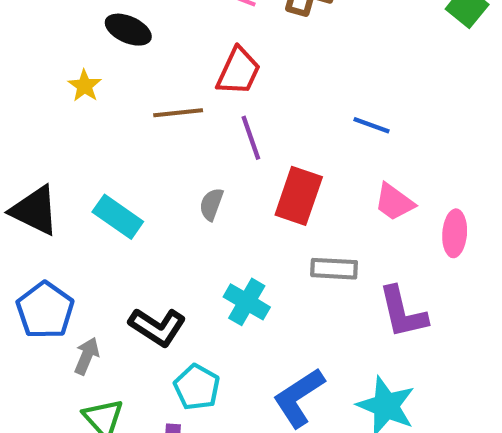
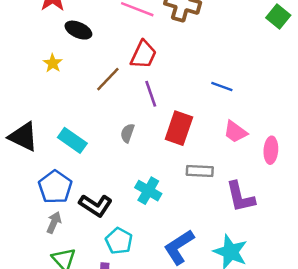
brown line: (178, 113) -> (108, 79), turned -40
blue pentagon: (45, 310) -> (55, 187), moved

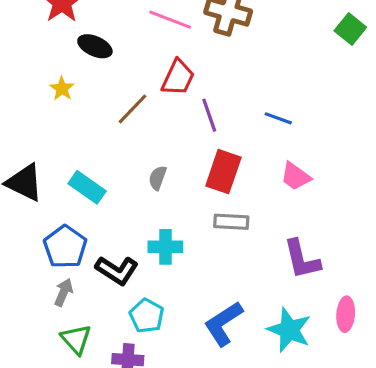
purple line: (151, 94) -> (209, 115), moved
pink ellipse: (271, 150) -> (346, 314), moved
gray rectangle: (200, 171) -> (231, 222), moved
cyan cross: (148, 191) -> (165, 247), moved, turned -30

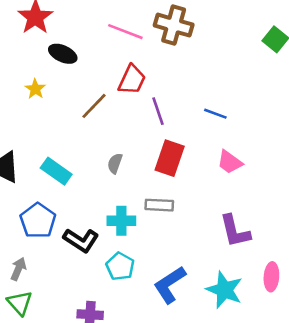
gray rectangle: (231, 222) -> (159, 205), moved
gray arrow: (64, 292) -> (18, 269), moved
cyan pentagon: (147, 316) -> (120, 266), moved
green triangle: (76, 339) -> (20, 303), moved

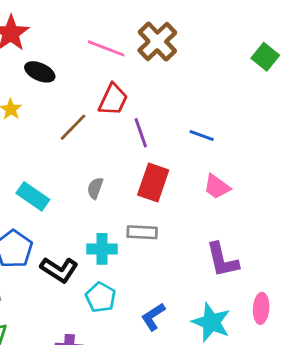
brown cross: (174, 25) -> (157, 41), turned 30
blue L-shape: (170, 285) -> (153, 317), size x0.7

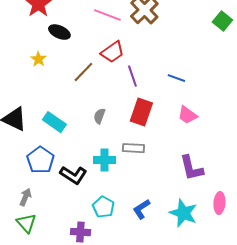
red trapezoid: (113, 100) -> (112, 52), turned 30
cyan pentagon: (101, 297) -> (103, 207), moved

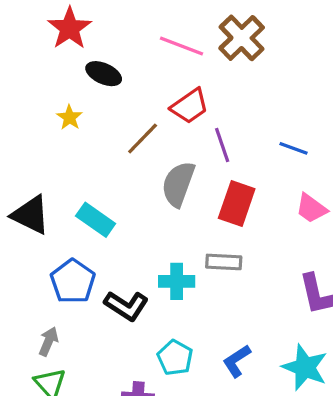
gray semicircle: (99, 116) -> (178, 184), moved, size x1.8

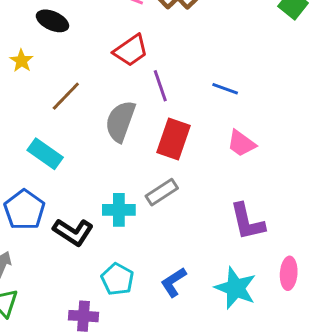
brown line: (143, 139) -> (66, 96), moved
gray rectangle: (224, 262) -> (162, 192), turned -36

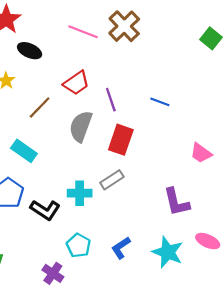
red trapezoid: (131, 50) -> (76, 83), moved
pink trapezoid: (241, 143) -> (201, 153), moved
pink ellipse: (289, 273) -> (208, 241), turned -70
purple cross: (83, 316) -> (53, 273), turned 30

